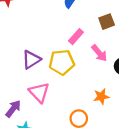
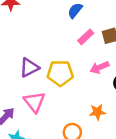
pink rectangle: (76, 37) -> (86, 37), moved
pink arrow: (99, 53) -> (100, 67), turned 102

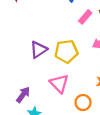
pink triangle: (34, 102) -> (59, 84), moved

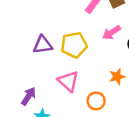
purple triangle: (39, 50) -> (43, 45), turned 30

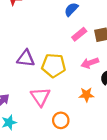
orange star: (117, 77) -> (86, 95), moved

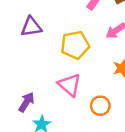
purple triangle: (26, 58) -> (31, 27), moved

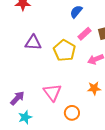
yellow pentagon: (75, 45) -> (64, 50), moved, turned 30

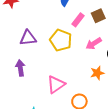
pink triangle: (52, 92) -> (56, 84), turned 42
purple arrow: (17, 98) -> (20, 68), moved, turned -42

